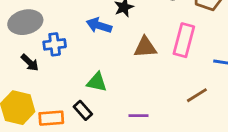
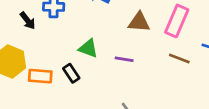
brown line: (197, 95) -> (179, 59), moved, turned 45
purple line: (138, 116) -> (124, 59), moved

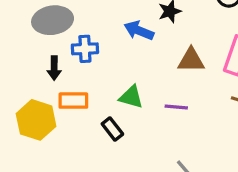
black arrow: (28, 21) -> (54, 68), turned 42
orange rectangle: (40, 76) -> (73, 101), moved

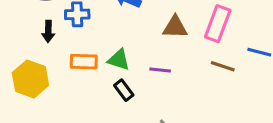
orange rectangle: (73, 101) -> (84, 62), moved
black rectangle: (112, 129) -> (124, 90), moved

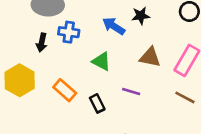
green triangle: (119, 60) -> (101, 61), moved
orange rectangle: (84, 62) -> (65, 90), moved, turned 30

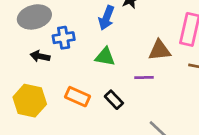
blue arrow: (114, 26) -> (106, 18), turned -85
black arrow: (42, 42) -> (40, 56), turned 108
brown triangle: (150, 57) -> (159, 50), moved

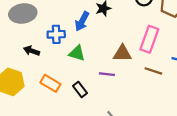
blue cross: (64, 38) -> (56, 34), moved
black arrow: (40, 56) -> (32, 51), moved

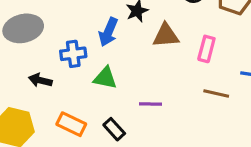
pink rectangle: (149, 39) -> (206, 49), size x0.7
brown triangle: (122, 53) -> (166, 35), moved

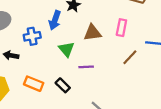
brown triangle: (166, 35) -> (92, 33), moved
green triangle: (105, 78) -> (66, 49), moved, turned 42
brown line: (216, 93) -> (130, 57), turned -56

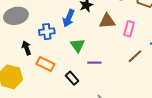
brown triangle: (92, 33) -> (107, 21), moved
black arrow: (11, 55) -> (26, 48), turned 56
orange rectangle: (34, 84) -> (45, 64), moved

